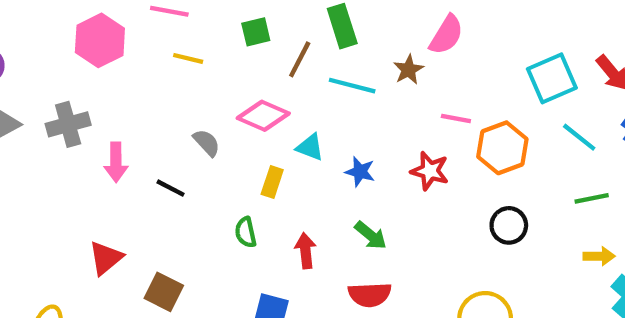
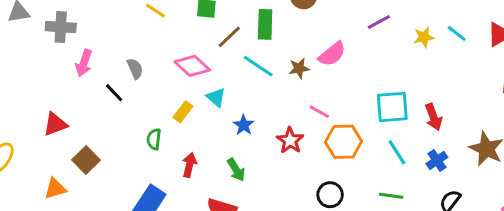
gray semicircle: (207, 143) -> (135, 69), moved

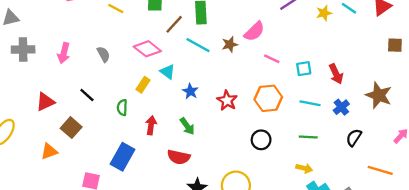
gray cross: (61, 27) -> (23, 49), moved
black line: (114, 93) -> (87, 95), moved
cyan square: (392, 107) -> (304, 69), size x0.6
pink line: (319, 112) -> (272, 59), moved
cyan line: (397, 152) -> (310, 103), turned -42

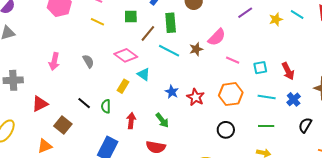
gray cross: (23, 49) -> (13, 80), moved
blue star: (190, 91) -> (172, 92), moved
black line: (87, 95) -> (84, 103), moved

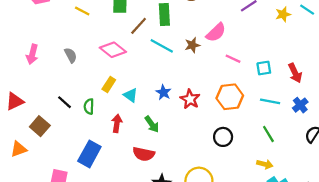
cyan triangle: (144, 74) -> (131, 95), moved
green line: (266, 126) -> (268, 134), turned 56

